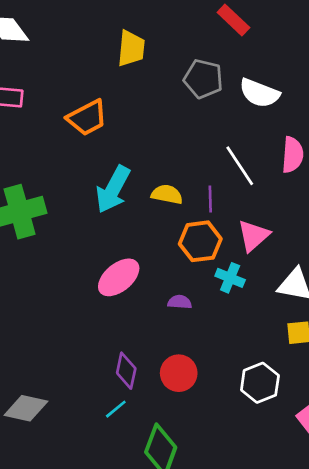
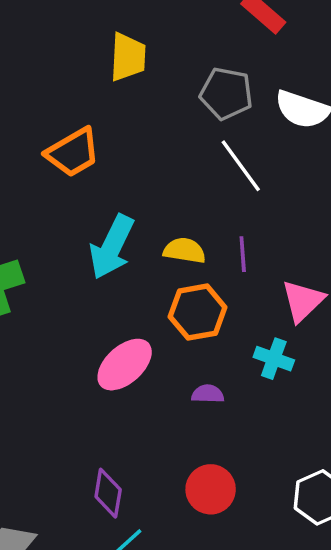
white line: (240, 166) -> (241, 166), moved
orange hexagon: (200, 241) -> (198, 312), moved
purple diamond: (126, 371) -> (108, 493), moved

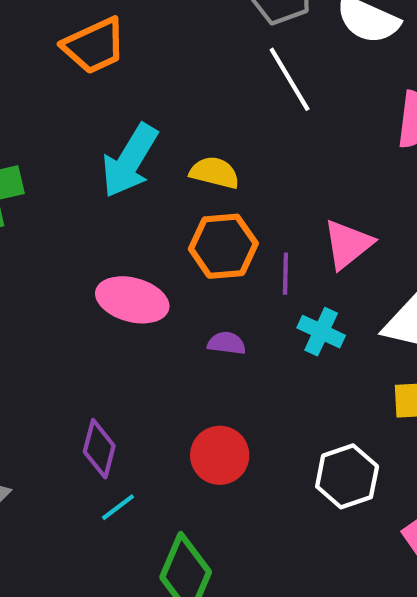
purple line: (243, 254) -> (285, 274), moved
cyan cross: (274, 359) -> (321, 332), moved
pink ellipse: (125, 365) -> (132, 300), turned 52

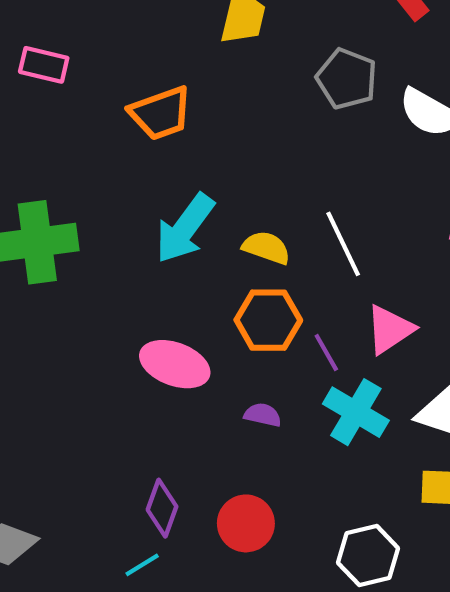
white line: (290, 79) -> (343, 244), moved
purple line: (285, 274) -> (326, 352), turned -36
cyan cross: (321, 332) -> (356, 412), size x1.4
purple diamond: (99, 449) -> (162, 508), moved

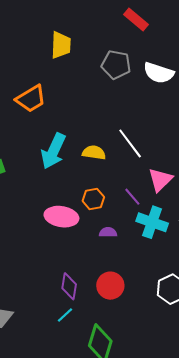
orange hexagon: (268, 320) -> (93, 199), moved, size x0.7

